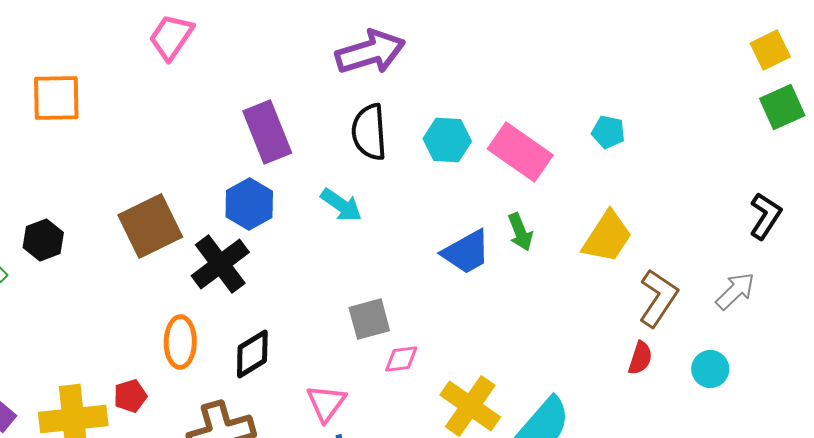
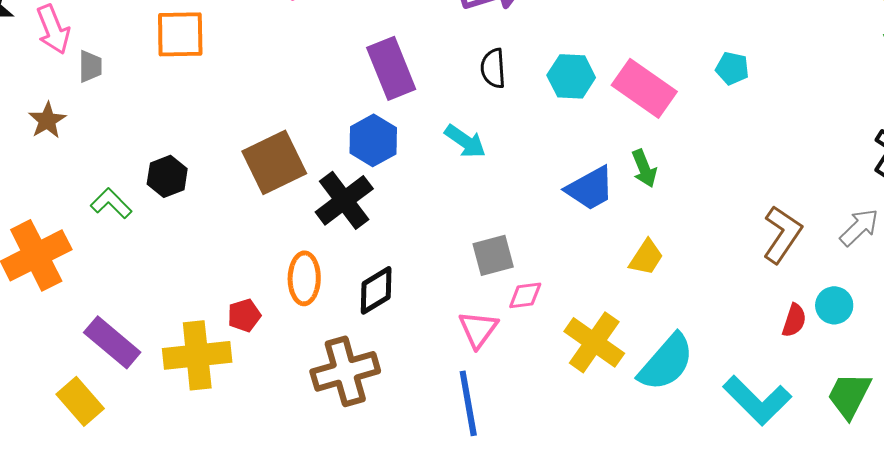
black semicircle: (369, 132) -> (493, 68), size x0.7
yellow trapezoid: (607, 237) -> (646, 257), moved, size x0.7
red semicircle: (640, 358) -> (794, 320), moved
red pentagon: (130, 396) -> (244, 315), moved
pink triangle: (326, 403) -> (478, 329), moved

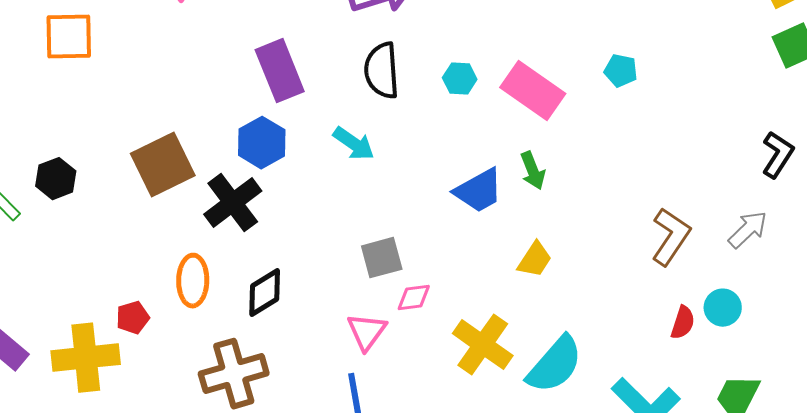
black semicircle: (493, 68) -> (382, 71), size x1.4
cyan hexagon: (571, 76) -> (460, 79), size x0.7

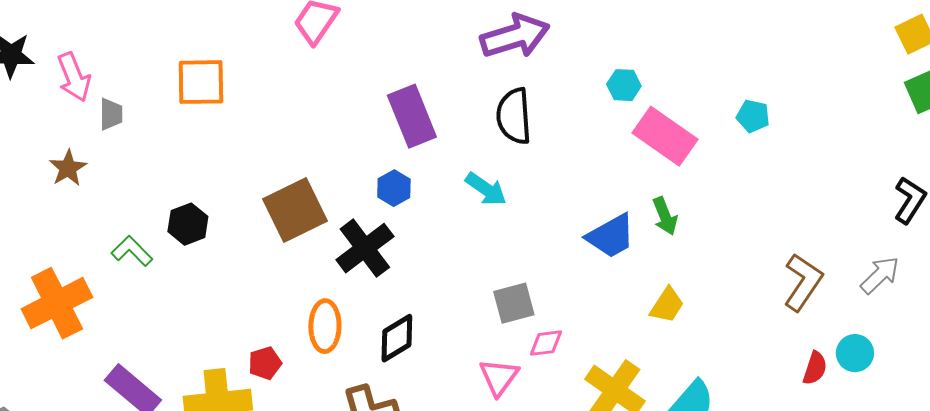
cyan hexagon: (460, 79) -> (624, 85), moved
blue hexagon: (262, 143) -> (394, 188), size x0.7

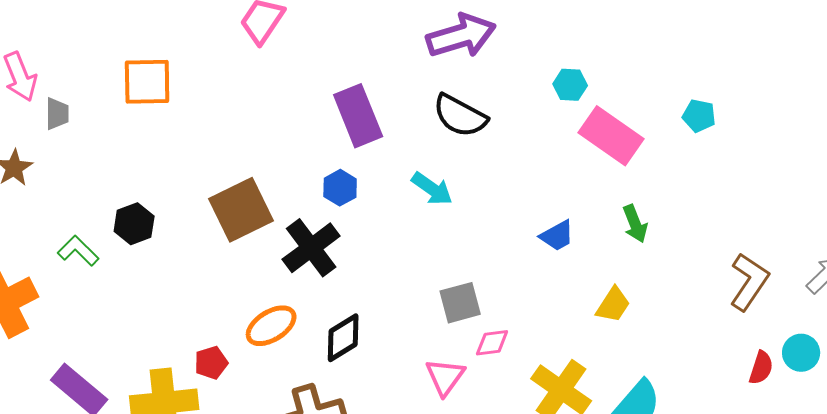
black semicircle: (514, 116) -> (460, 116), turned -58
green arrow: (665, 216) -> (635, 224), moved
blue trapezoid: (611, 236) -> (557, 236), size x0.7
orange ellipse: (325, 326) -> (271, 326), turned 57

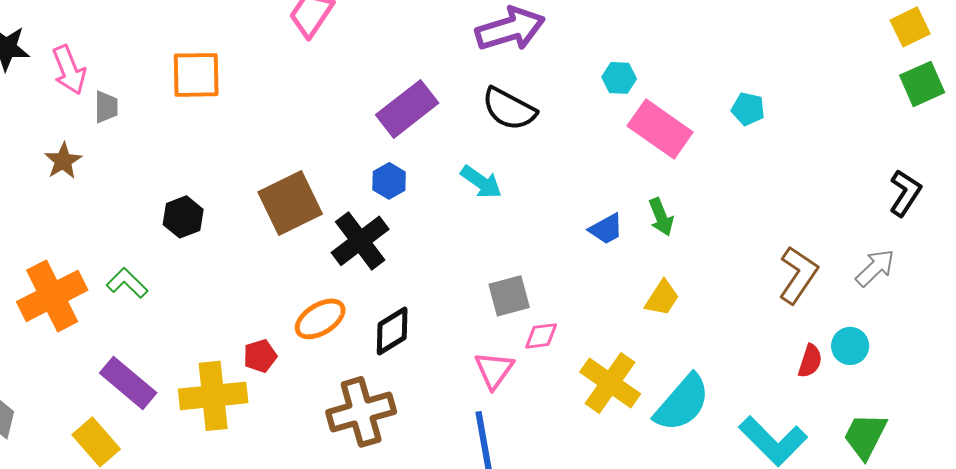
purple rectangle: (358, 116) -> (407, 109), turned 74
green arrow: (635, 224) -> (661, 217), moved
green L-shape: (78, 251) -> (127, 283), moved

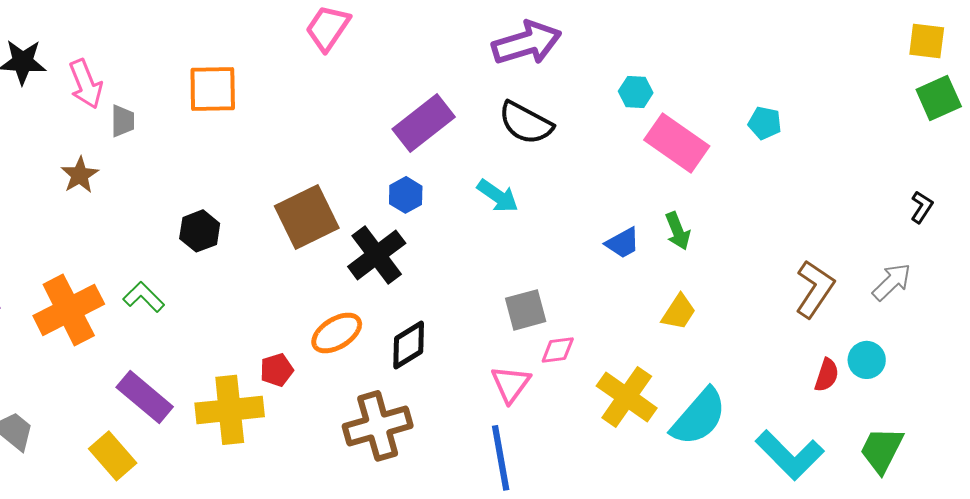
yellow square: (910, 27) -> (927, 41), turned 33
black L-shape: (905, 193) -> (922, 207), size x0.7

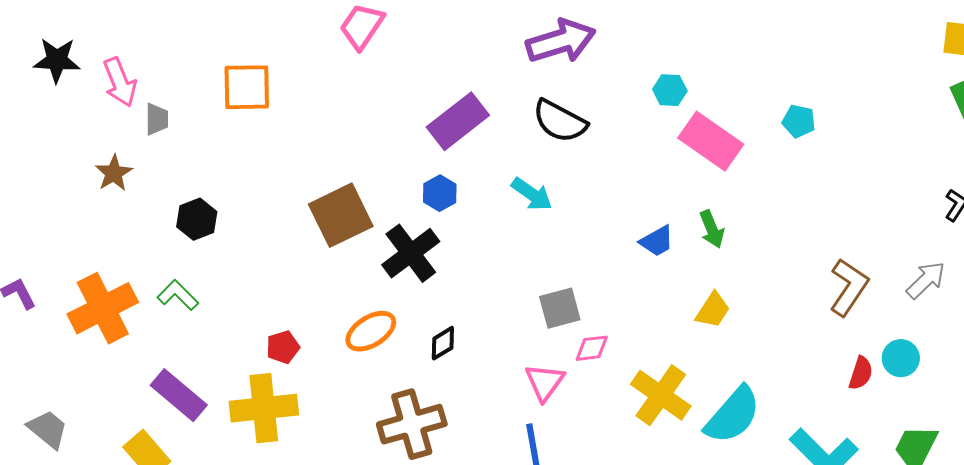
black hexagon: (200, 231) -> (197, 219), moved
black diamond: (409, 345) -> (443, 343), size x0.7
red pentagon: (277, 370) -> (283, 347), moved

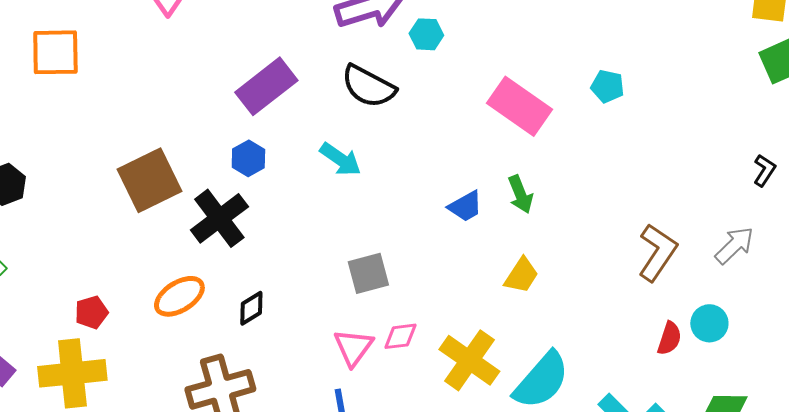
cyan hexagon: (670, 90) -> (426, 34), moved
pink diamond: (592, 348) -> (400, 336), moved

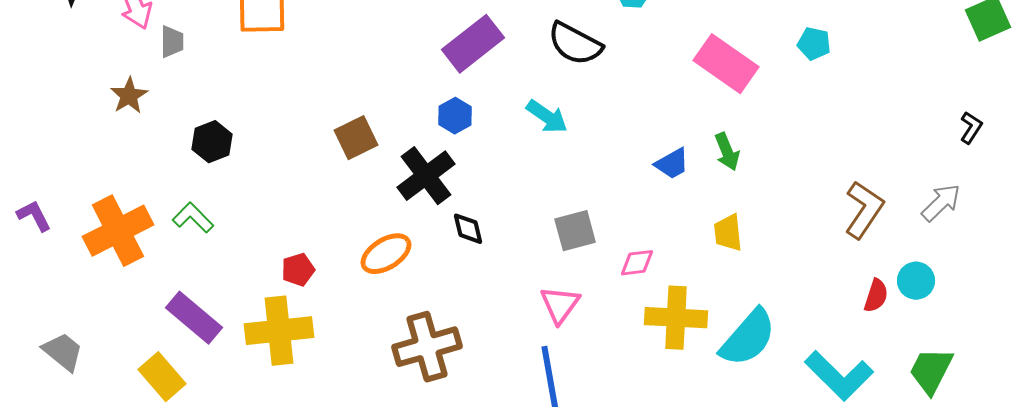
brown square: (149, 180) -> (356, 138), size x0.7
yellow trapezoid: (521, 275) -> (728, 233), turned 141
black diamond: (251, 308) -> (468, 229), moved, turned -72
pink diamond: (400, 336) -> (637, 263), moved
yellow cross: (469, 360) -> (676, 318), turned -32

